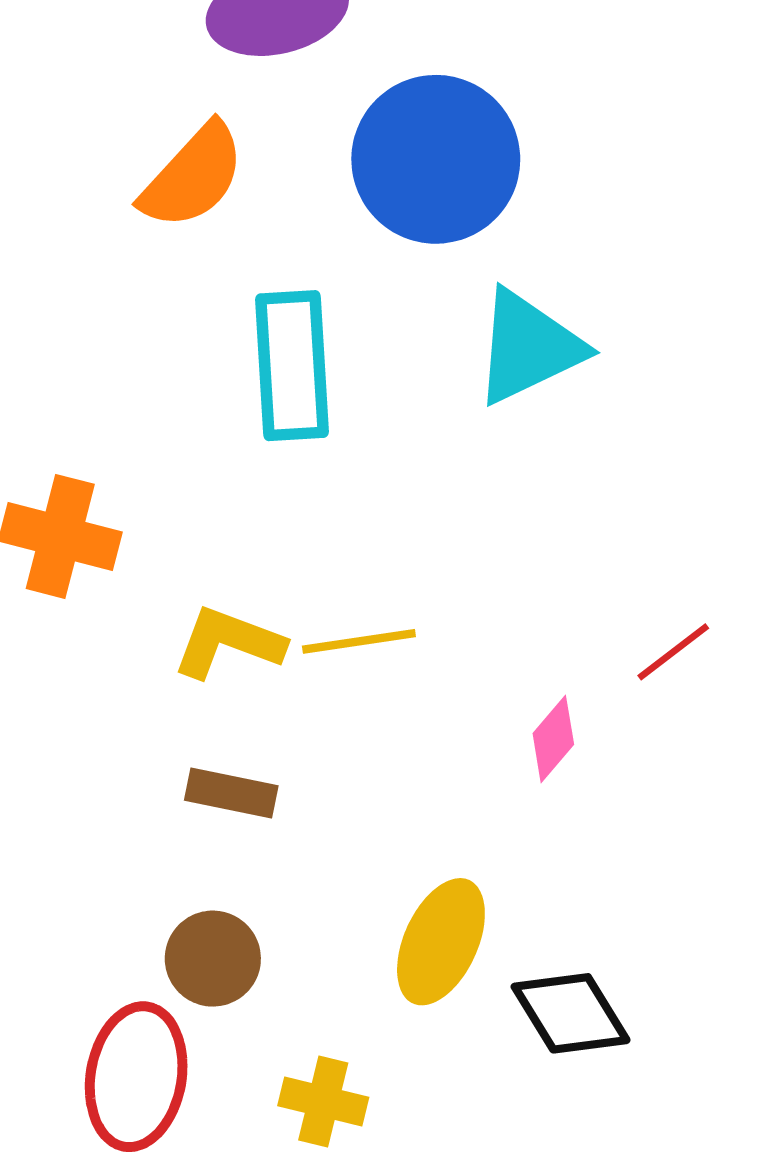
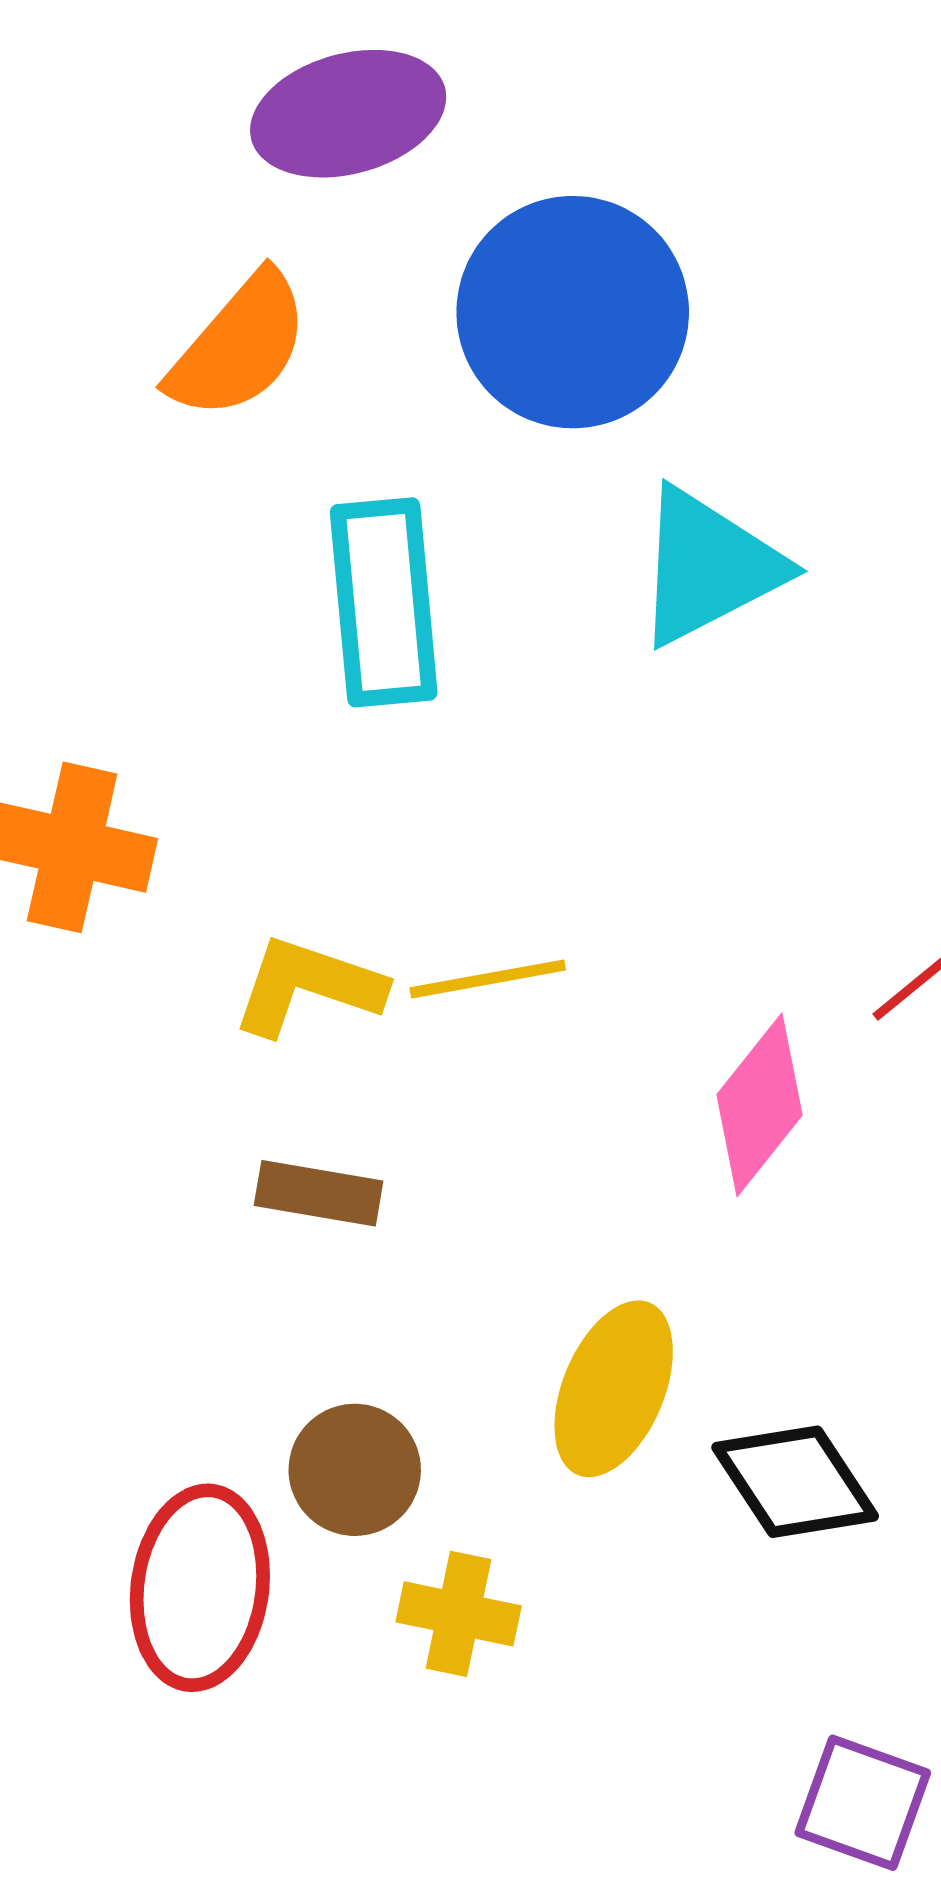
pink diamond: (553, 739) -> (760, 1105), size x1.5
brown circle: (213, 959) -> (355, 1470), moved

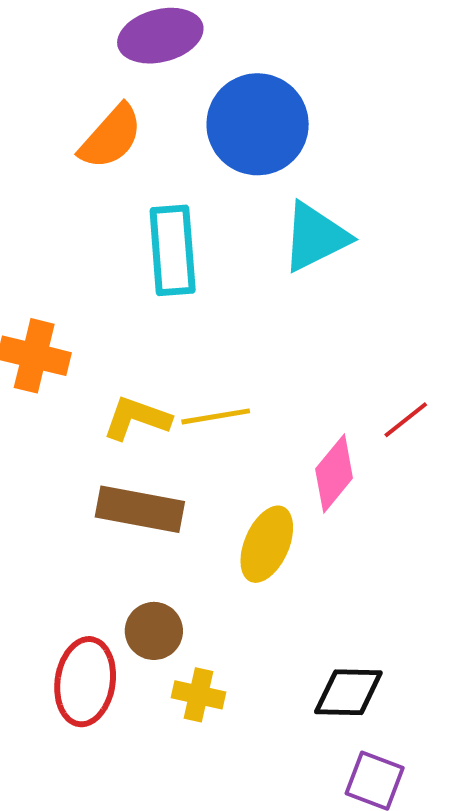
brown rectangle: (319, 1193) -> (140, 509), size x1.6
yellow ellipse: (614, 1389) -> (267, 544), moved
black diamond: (795, 1482) -> (348, 692), moved, turned -56

